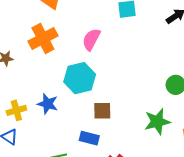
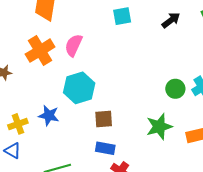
pink semicircle: (91, 39) -> (74, 45), moved
blue rectangle: (89, 138) -> (105, 148), moved

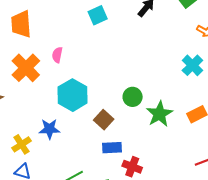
pink semicircle: (74, 45) -> (57, 55), size x0.7
green circle: (175, 89) -> (133, 97), moved
brown square: (104, 119) -> (104, 120), turned -30

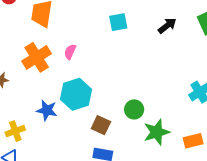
brown square: (104, 120) -> (101, 125), turned -30
blue star: (49, 129) -> (47, 110), moved

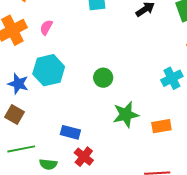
green circle: (134, 109) -> (103, 78), moved
brown square: (101, 125) -> (14, 115), moved

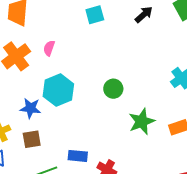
brown square: (14, 115) -> (32, 139), turned -30
blue rectangle: (70, 132) -> (78, 156), moved

